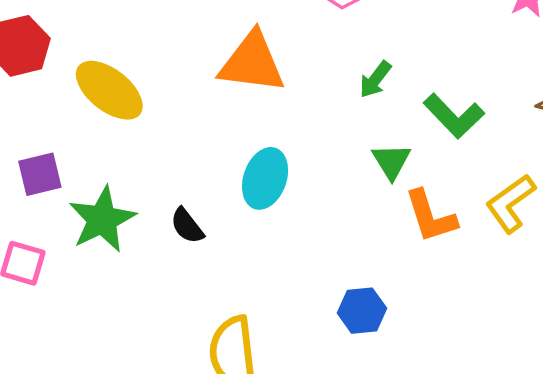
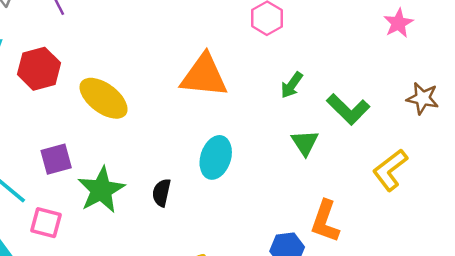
orange L-shape: (431, 216) -> (325, 221), moved, turned 39
black semicircle: (187, 226) -> (161, 193), turned 52

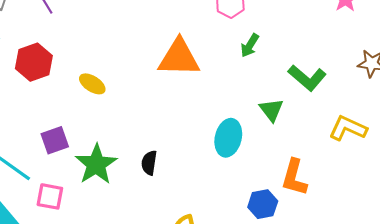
green arrow: (292, 85) -> (250, 45), moved
yellow ellipse: (104, 98) -> (92, 84), size x0.6
cyan ellipse: (216, 157) -> (228, 138), moved
yellow L-shape: (390, 170) -> (348, 128), turned 66

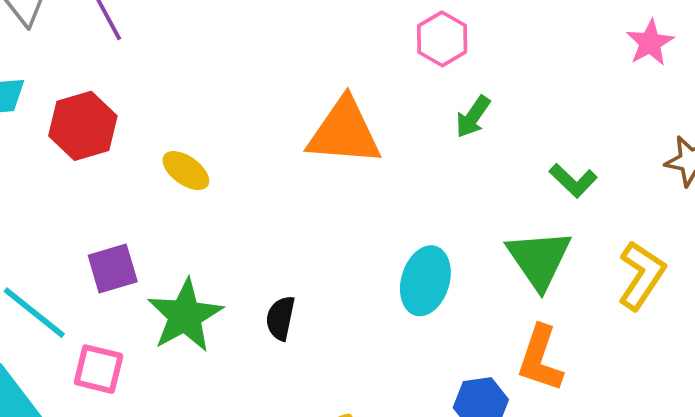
green L-shape: (307, 78) -> (573, 181), size x0.7
green triangle: (271, 110) -> (539, 259), moved, size x1.5
yellow L-shape: (348, 128) -> (641, 275), turned 96

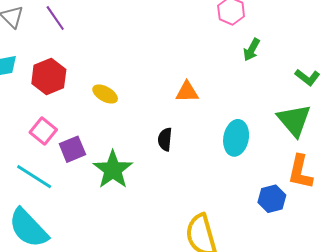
orange triangle: (344, 132) -> (187, 92), moved, size x0.6
black semicircle: (280, 318) -> (165, 139), moved
pink square: (99, 369) -> (43, 131), moved, turned 32

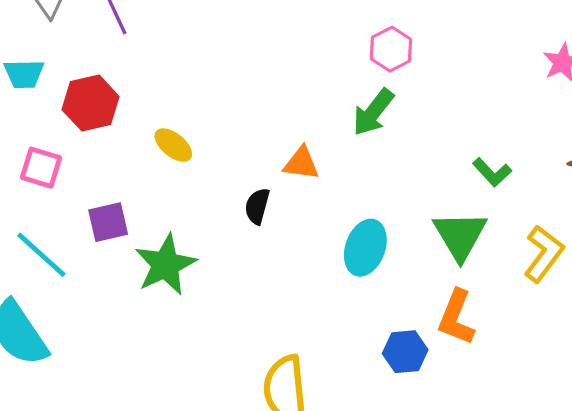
green arrow: (252, 50) -> (373, 112), moved, size x1.4
pink square: (43, 131) -> (41, 168), moved, turned -32
black semicircle: (165, 139) -> (257, 206), moved

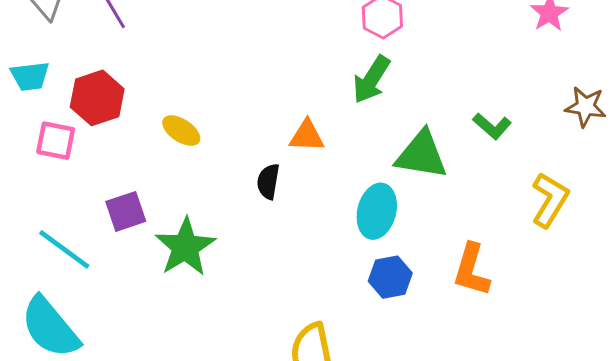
pink square: (41, 168) -> (56, 141), moved
green triangle: (460, 235) -> (422, 155), moved, turned -44
blue hexagon: (405, 352) -> (390, 277), moved

